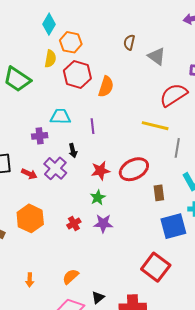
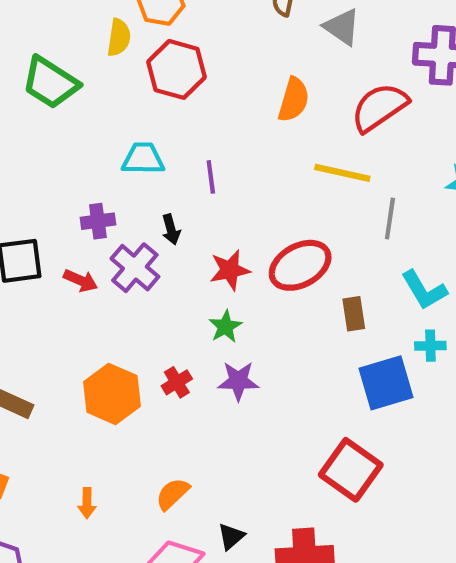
orange semicircle: (106, 87) -> (294, 100), moved
purple cross: (40, 136) -> (98, 221), moved
orange hexagon: (30, 218) -> (112, 394), moved

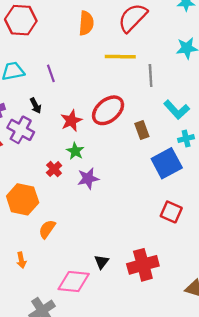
red cross: (177, 382) -> (54, 169), moved
red square: (351, 470) -> (171, 212), moved, size x0.7
orange semicircle: (173, 494) -> (47, 229), moved

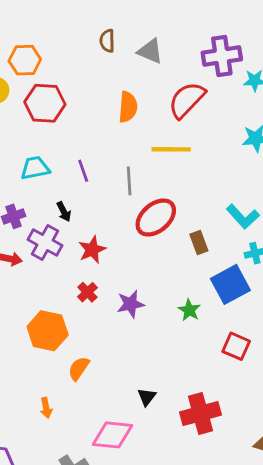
gray line: (151, 76) -> (129, 181), moved
red star: (71, 121) -> (92, 250), moved
green star: (75, 151) -> (189, 310), moved
black triangle: (102, 262) -> (147, 397), moved

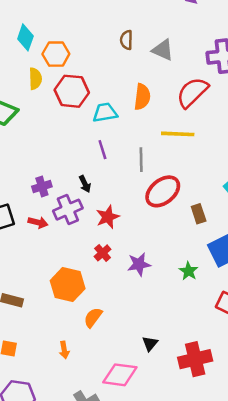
cyan trapezoid: (35, 168) -> (105, 113), moved
purple cross: (45, 242) -> (68, 210), turned 36

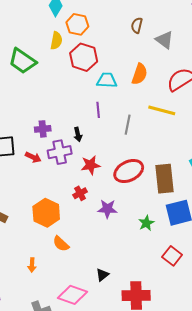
red ellipse: (163, 191) -> (129, 171), moved
brown rectangle: (199, 214) -> (164, 179), size x1.8
orange semicircle: (93, 317) -> (61, 244), turned -96

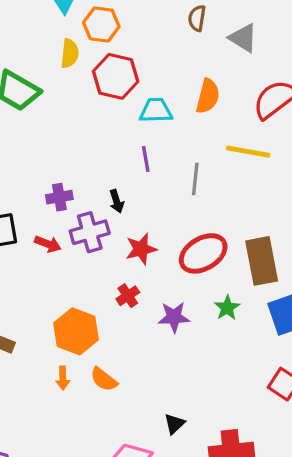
green star: (146, 223) -> (227, 308), moved
orange arrow: (32, 265) -> (63, 378), moved

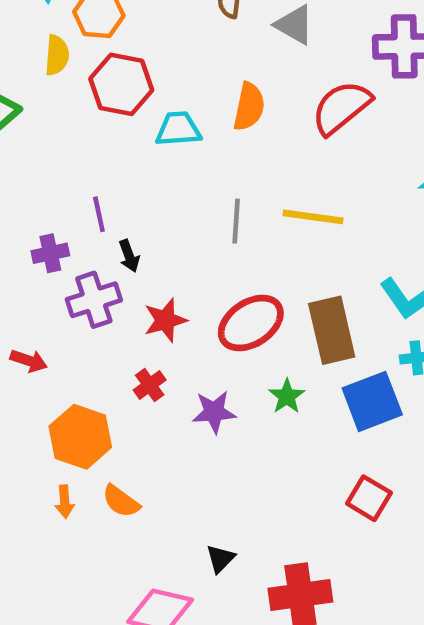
yellow line: (248, 152) -> (313, 217), moved
purple line: (146, 159) -> (99, 214), moved
red arrow: (48, 244) -> (29, 361), moved

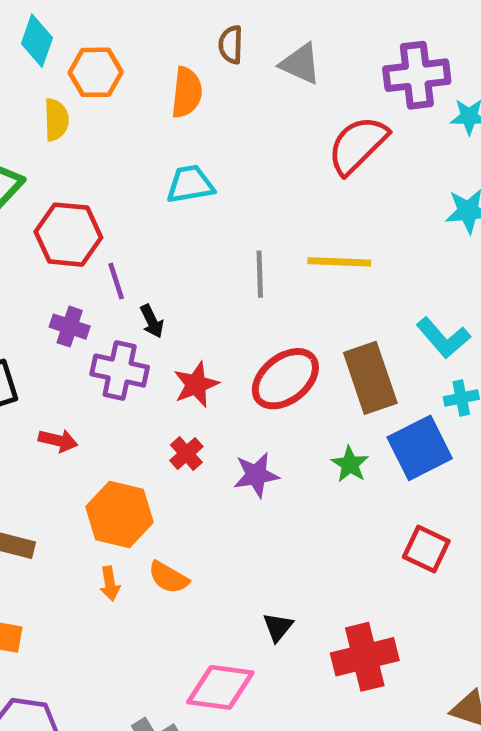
red hexagon: (121, 84) -> (68, 235), moved
orange semicircle: (249, 107) -> (187, 92), moved
purple cross: (50, 253) -> (70, 327), turned 36
purple cross: (94, 300) -> (120, 371), turned 36
green star: (287, 396) -> (350, 464), moved

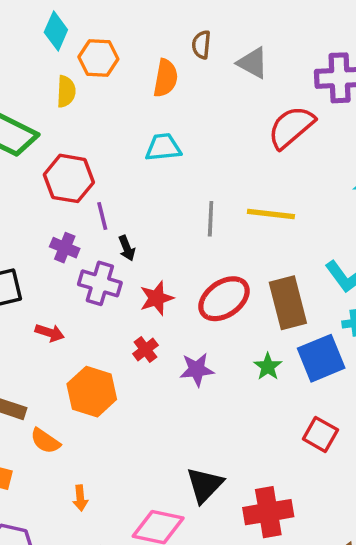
orange semicircle: (168, 577) -> (45, 441), moved
orange arrow: (110, 584) -> (80, 498), moved
black triangle: (278, 627) -> (205, 485), size x1.6

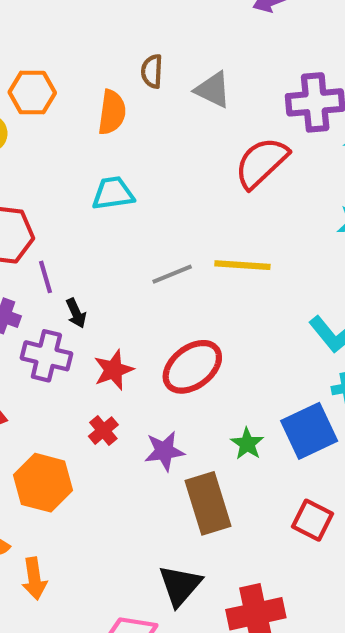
gray line: (211, 219) -> (172, 274), turned 68
brown rectangle: (288, 303) -> (208, 503), moved
orange arrow: (80, 498) -> (34, 579), moved, size x1.4

